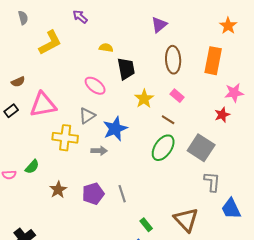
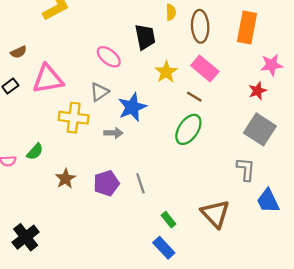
yellow semicircle: (106, 48) -> (171, 12), moved, turned 80
pink rectangle: (177, 96) -> (205, 68), size x1.6
gray square: (201, 148) -> (260, 129), moved

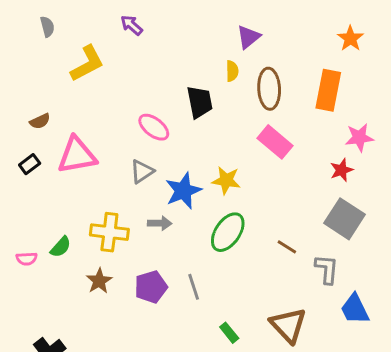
yellow star: (166, 72) -> (226, 180), moved, turned -30
brown line: (194, 97) -> (287, 247), moved
yellow cross: (74, 118) -> (109, 232), moved
green ellipse: (188, 129) -> (228, 232), moved

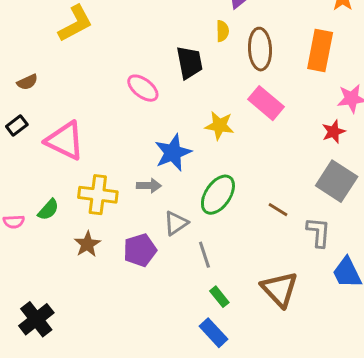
pink triangle: (77, 155) -> (65, 141), moved, turned 36
gray triangle: (142, 172) -> (176, 223), moved
yellow star: (226, 180) -> (219, 126), moved
gray line: (194, 287) -> (204, 255), moved

